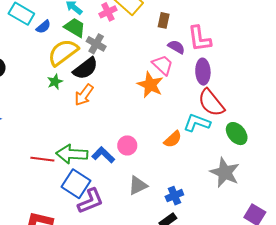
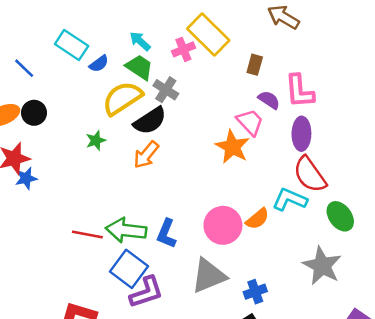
green star: (55, 82) -> (96, 140), moved
pink circle: (127, 145) -> (223, 225), moved, size x1.5
blue L-shape: (103, 155) -> (166, 234), turned -115
gray triangle: (138, 185) -> (209, 276), size x1.4

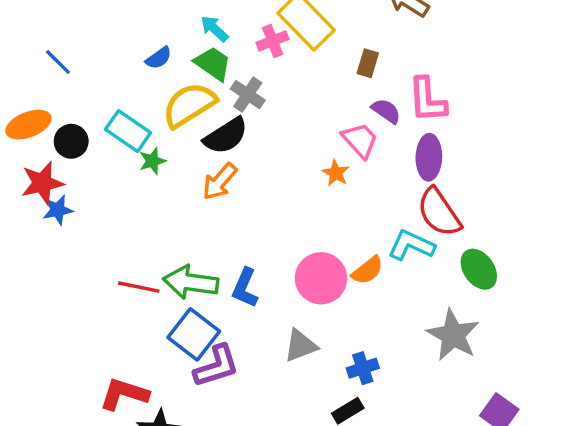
cyan rectangle: (72, 45) -> (128, 131), moved
black circle: (34, 113) -> (71, 141), moved
orange star: (232, 147) -> (336, 173), size x0.6
gray triangle: (209, 276) -> (300, 346), size x0.7

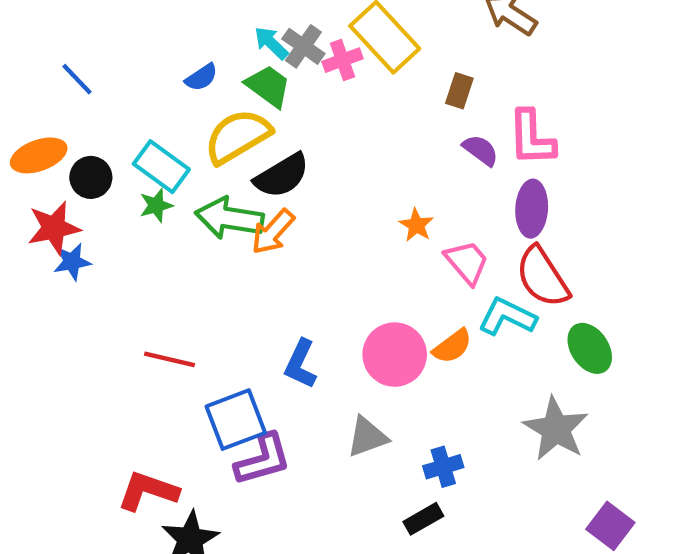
gray cross: (248, 95) -> (303, 46), moved
pink trapezoid: (360, 140) -> (467, 262), moved
green star: (152, 161) -> (156, 205), moved
green arrow: (191, 282) -> (229, 218), moved
blue square: (194, 334) -> (236, 420), turned 30

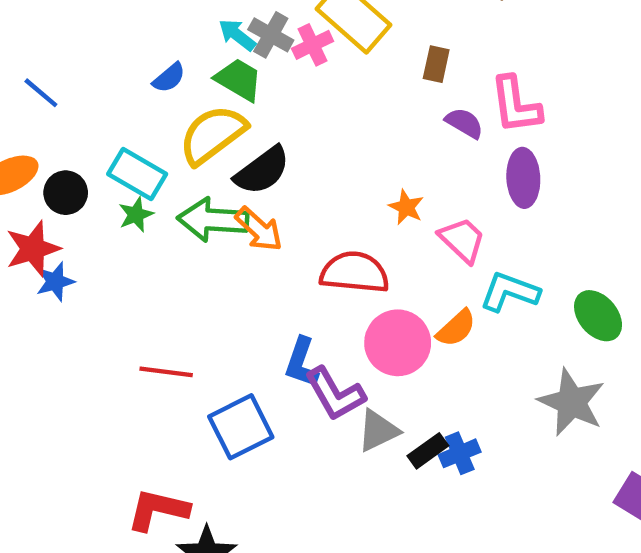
orange arrow: (273, 232) -> (259, 229), turned -84
red semicircle: (542, 277) -> (354, 272), moved, turned 134
purple L-shape: (263, 460) -> (335, 394), moved, turned 82
black rectangle: (423, 519) -> (428, 451), moved

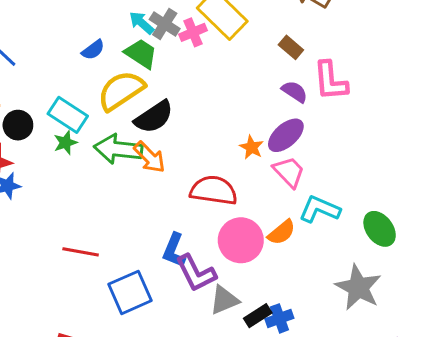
brown rectangle: (436, 64) -> (291, 47), moved, turned -65
purple ellipse: (523, 178) -> (286, 135), moved, turned 48

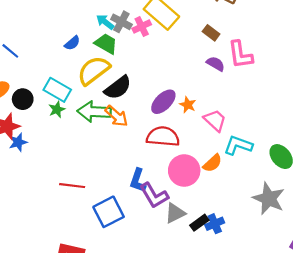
purple ellipse: (286, 135) -> (163, 102), moved

